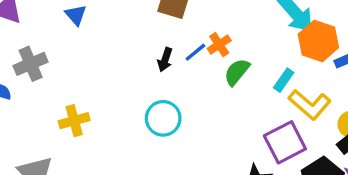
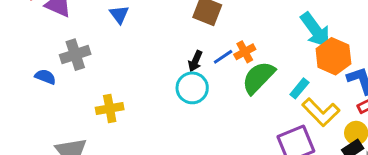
green semicircle: (237, 72) -> (258, 78), size x1.4
cyan circle: (163, 118) -> (192, 88), moved

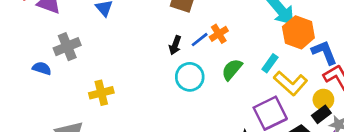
green semicircle: (258, 78) -> (232, 69), moved, size x0.7
cyan circle: (192, 88) -> (190, 77), moved

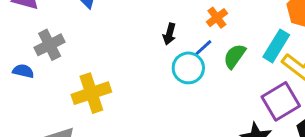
blue line: (200, 40) -> (203, 48), moved
cyan rectangle: (270, 63) -> (276, 46), size x1.5
yellow cross: (101, 93) -> (91, 93), size x1.4

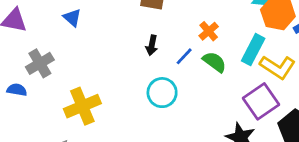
orange cross: (217, 18) -> (209, 31), moved
green semicircle: (235, 56) -> (214, 62), turned 95
cyan circle: (188, 68) -> (162, 93), moved

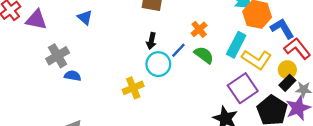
blue semicircle: (17, 90) -> (73, 76), moved
cyan circle: (162, 93) -> (158, 64), moved
yellow cross: (82, 106) -> (133, 88), moved, size x0.7

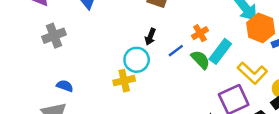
cyan rectangle: (236, 45) -> (220, 51), moved
cyan circle: (158, 64) -> (137, 60), moved
blue semicircle: (73, 76) -> (65, 86), moved

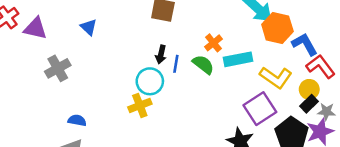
blue line: (176, 51) -> (176, 64), moved, turned -35
cyan rectangle: (220, 51) -> (238, 59), turned 50
green semicircle: (200, 60) -> (203, 64), moved

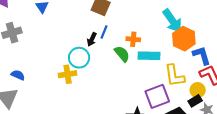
orange cross: (213, 43) -> (133, 39), turned 32
blue line: (176, 64) -> (104, 32), moved
yellow L-shape: (276, 77) -> (174, 76), turned 35

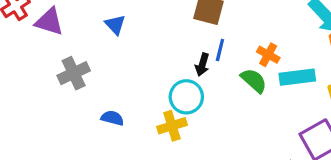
orange cross: (133, 39) -> (268, 55), turned 32
blue semicircle: (18, 75) -> (112, 118), moved

